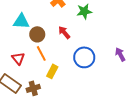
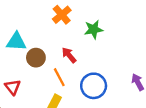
orange line: (41, 53) -> (59, 77), moved

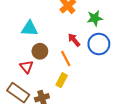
brown circle: (36, 58) -> (40, 51), moved
blue circle: (94, 86) -> (99, 44), moved

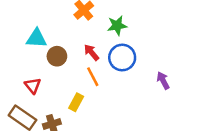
brown circle: (40, 51) -> (57, 56), moved
orange line: (66, 58) -> (93, 77), moved

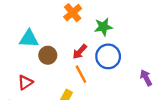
red arrow: (91, 52) -> (80, 52), turned -98
red triangle: (33, 86) -> (25, 82), turned 35

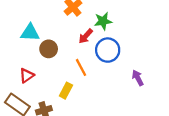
red arrow: (80, 52) -> (86, 36), moved
purple arrow: (146, 78) -> (138, 78), moved

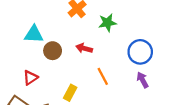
red arrow: (86, 36) -> (84, 48), moved, turned 63
blue circle: (108, 50) -> (140, 52), moved
orange line: (81, 67) -> (103, 76), moved

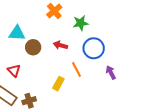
blue circle: (140, 52) -> (94, 48), moved
red triangle: (30, 78) -> (14, 70), turned -40
yellow rectangle: (70, 93) -> (58, 84), moved

